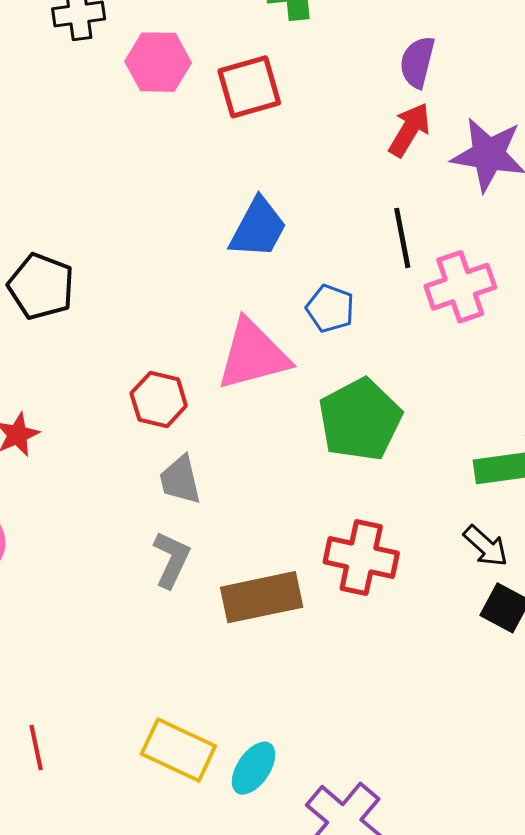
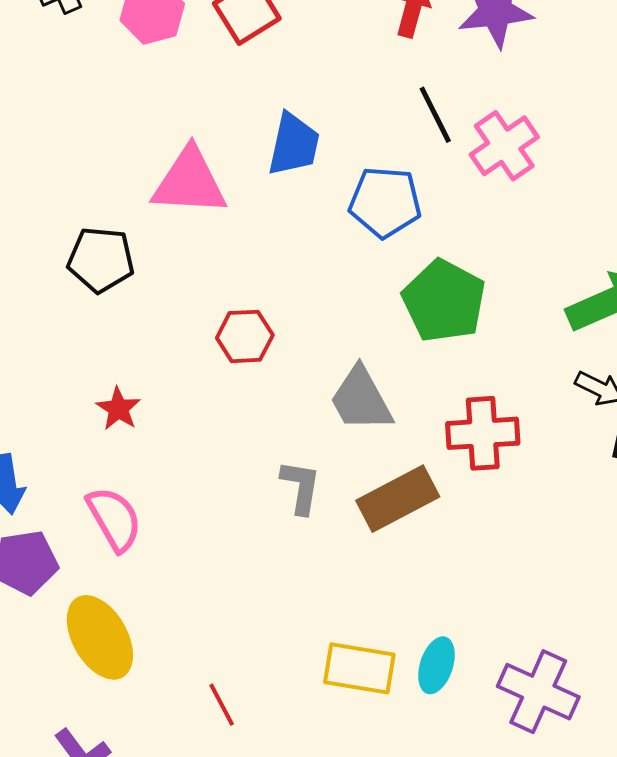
blue pentagon: (330, 308) -> (385, 202), size x1.5
pink triangle: (253, 355) -> (189, 182), moved, turned 34
gray trapezoid: (180, 480) -> (361, 399), moved, size x1.4

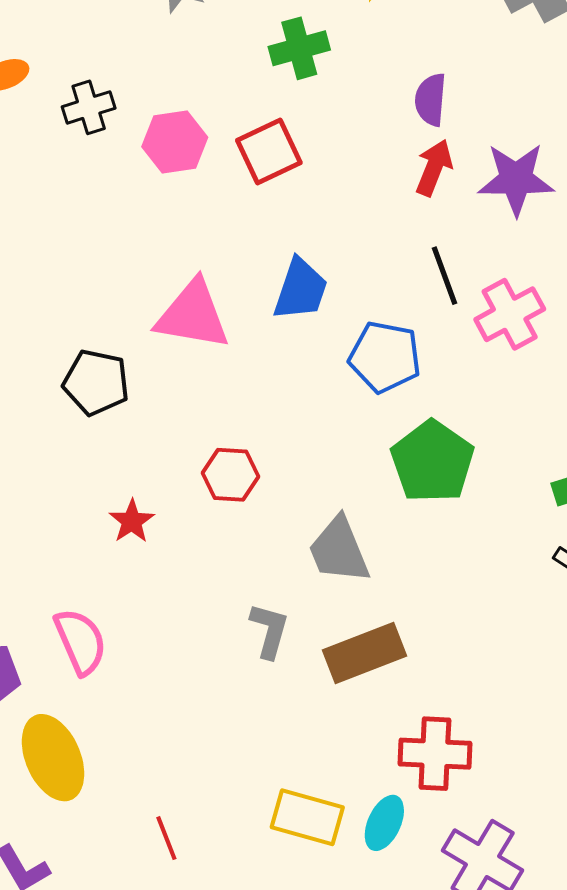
red star: (118, 409) -> (132, 521), moved
red cross: (483, 433) -> (435, 754), moved

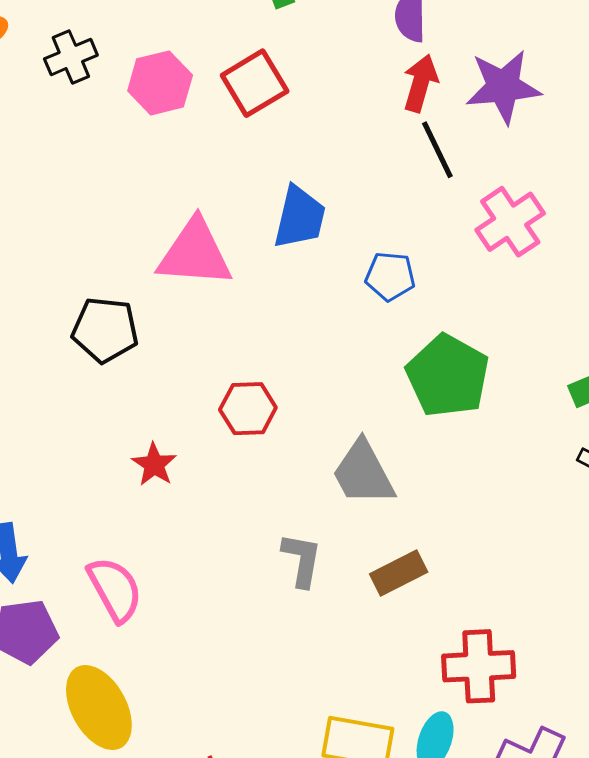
black line: (444, 276) -> (437, 150), moved
blue pentagon: (385, 357) -> (390, 276), size x0.7
brown rectangle: (364, 653) -> (399, 573), size x0.7

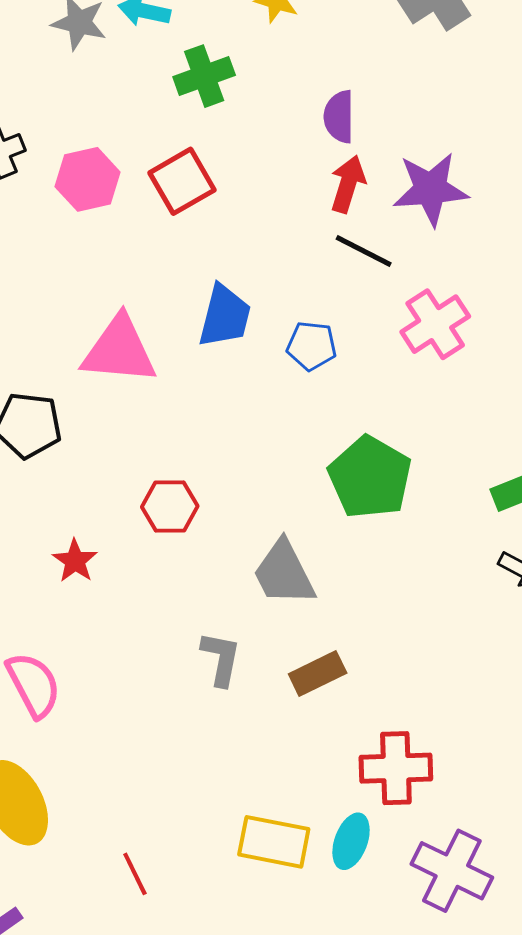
black line: (437, 150) -> (364, 251), turned -38
blue pentagon: (390, 276) -> (312, 346), moved

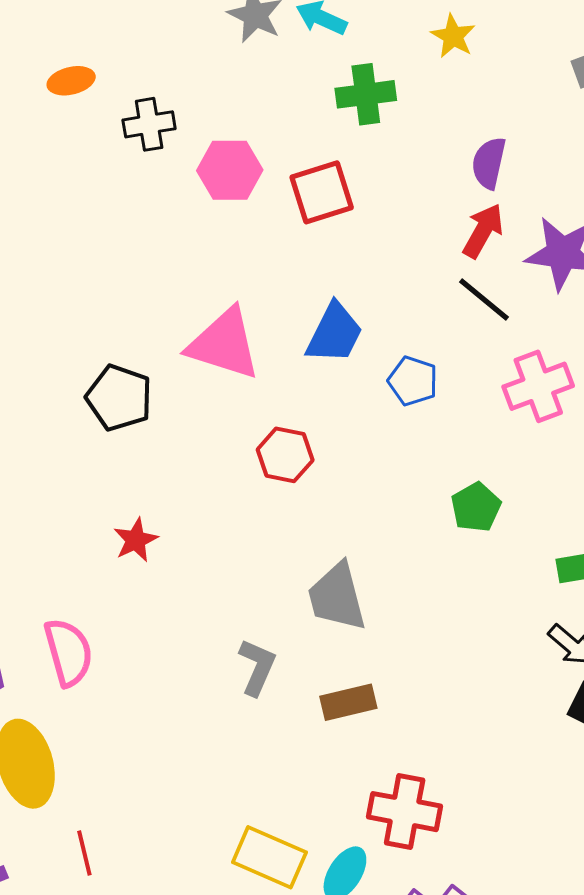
green pentagon: (370, 477) -> (476, 507), moved, size x0.6
red hexagon: (170, 507) -> (285, 455), moved
red line: (135, 874) -> (84, 853), moved

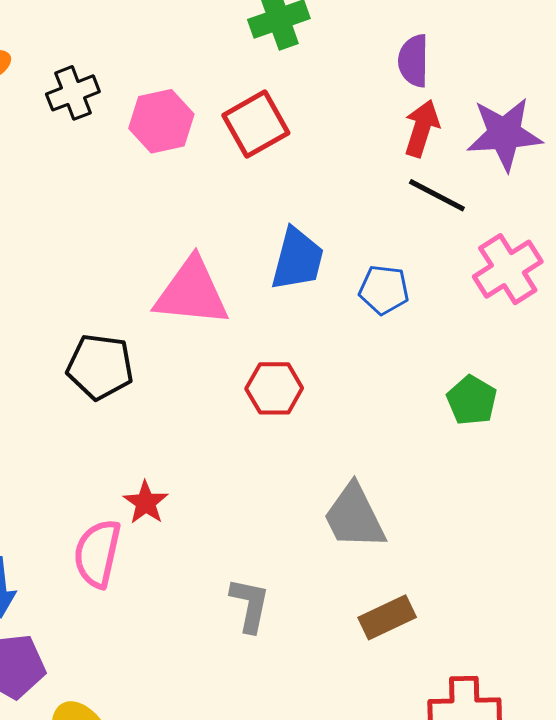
pink semicircle: (68, 652) -> (97, 553), moved, turned -140
gray L-shape: (257, 667) -> (250, 605), moved

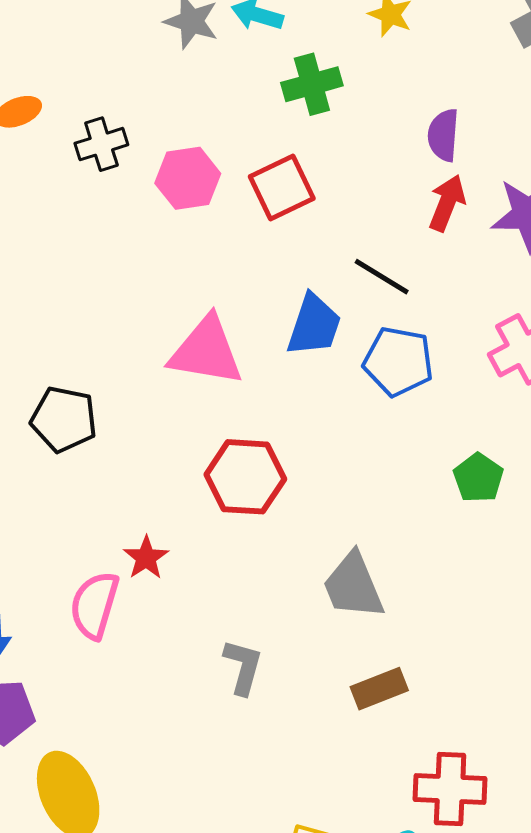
black line: (437, 195) -> (382, 277), moved
blue pentagon: (384, 290) -> (398, 361), size x1.4
black pentagon: (100, 367) -> (64, 419), moved
red hexagon: (274, 388) -> (245, 477), moved, size x1.4

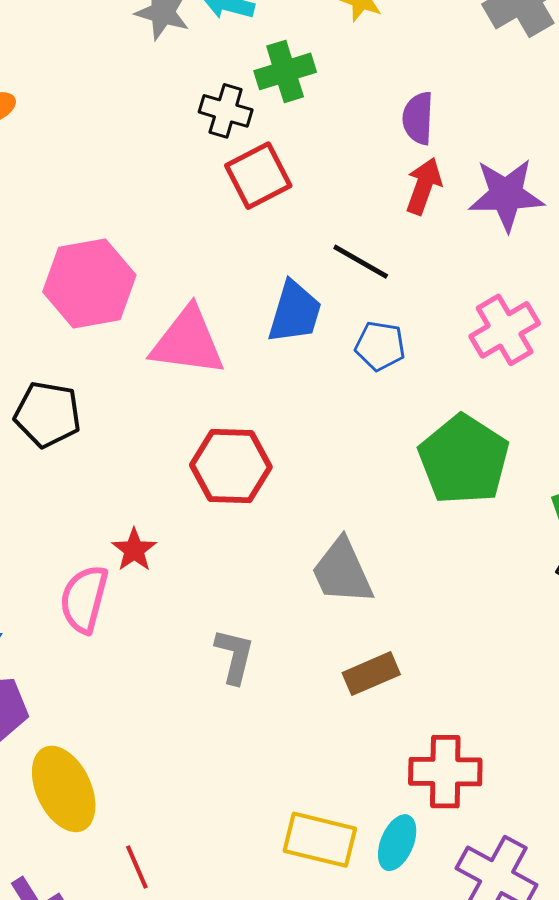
black cross: (101, 144) -> (226, 111), moved, turned 36
pink hexagon: (188, 178) -> (89, 284), moved, size x1.4
blue pentagon: (398, 361) -> (380, 346), size x0.7
green pentagon: (478, 478) -> (464, 460), size x1.8

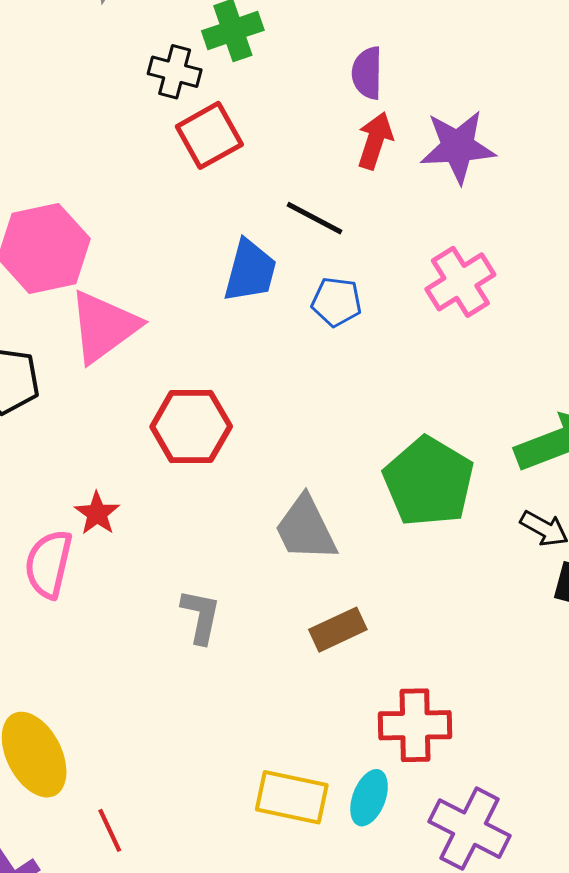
pink triangle: (188, 342) -> (104, 326), moved, turned -42
green pentagon: (464, 460) -> (429, 482), moved

